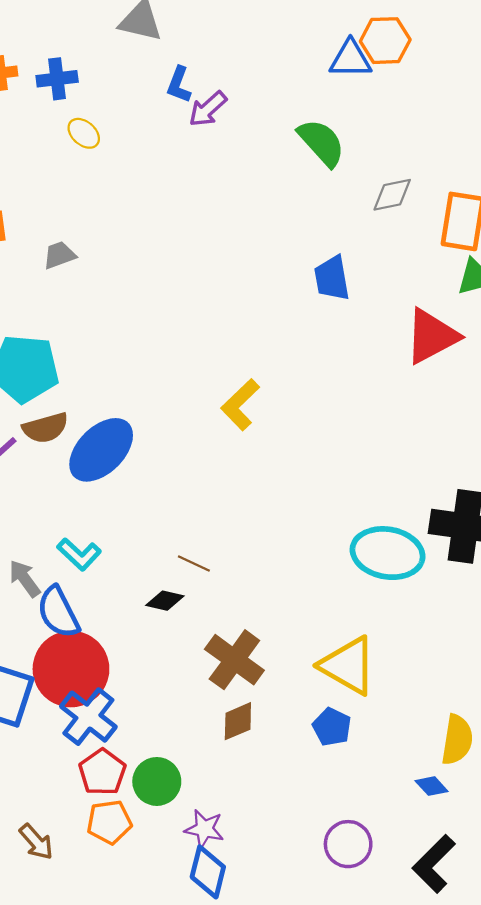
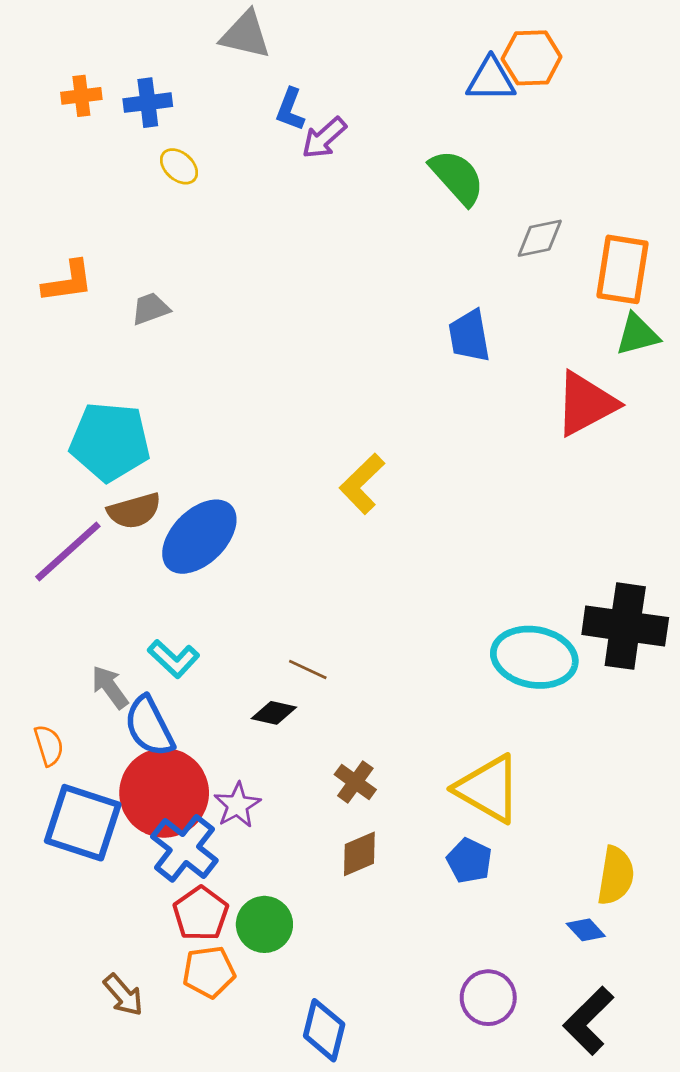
brown cross: (234, 660) -> (355, 782), size x0.6
purple star: (204, 829) -> (237, 805), moved, turned 30

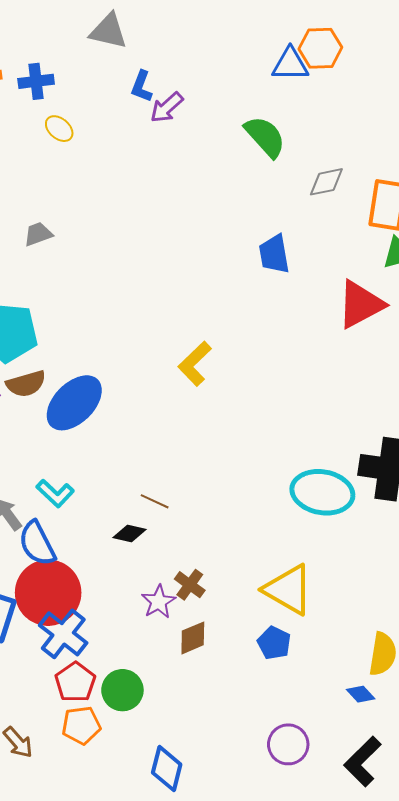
purple star: (237, 805) -> (159, 602), moved

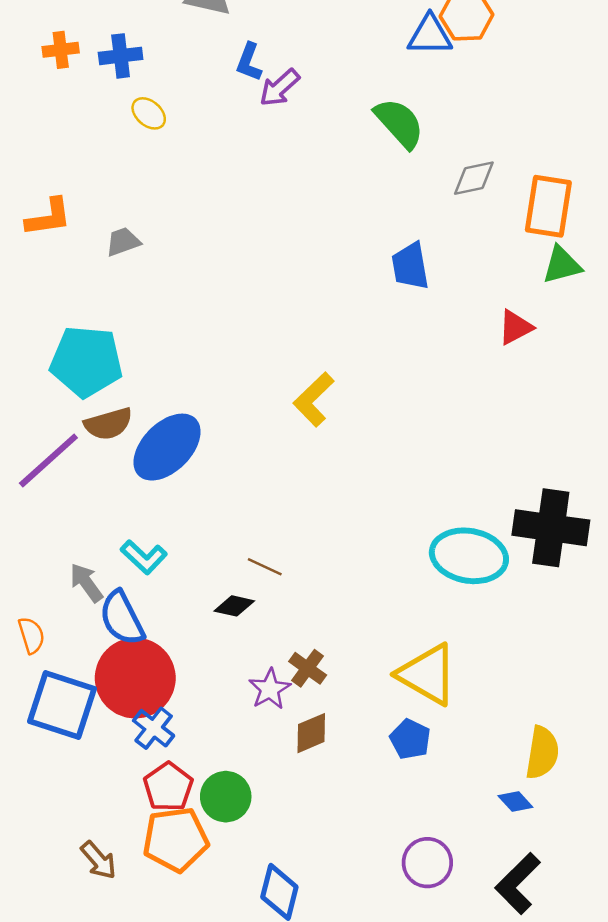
red triangle: (361, 304) -> (515, 327), size x0.6
blue cross: (63, 634) -> (154, 728), size x0.7
orange pentagon: (81, 725) -> (176, 839), size x1.4

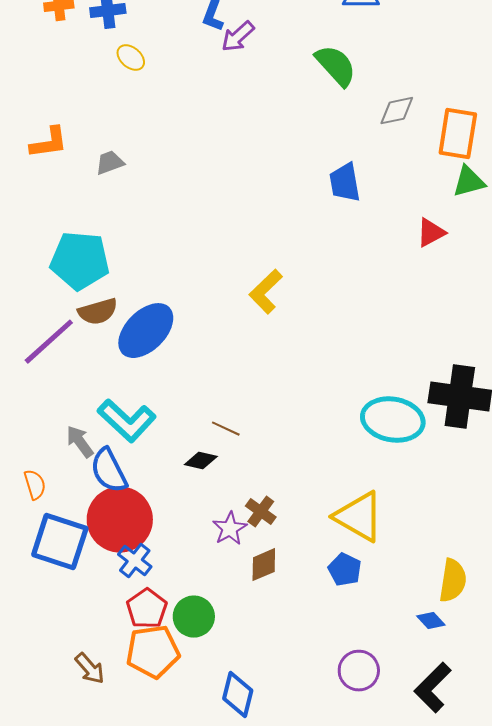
cyan L-shape: (144, 557) -> (127, 421), size x1.5

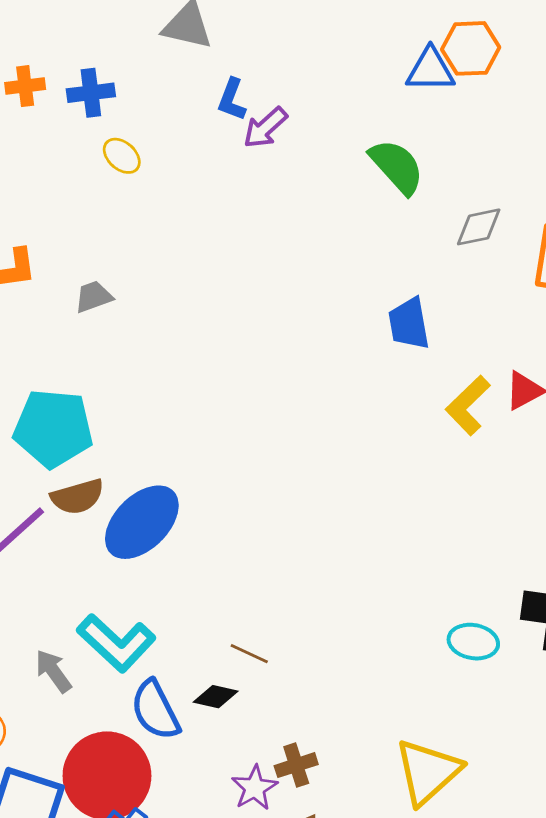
yellow L-shape: (266, 292) -> (468, 405), moved
cyan ellipse: (393, 420) -> (473, 642), size x0.6
blue semicircle: (109, 471) -> (155, 710), moved
brown cross: (261, 512) -> (296, 765), turned 36
yellow triangle: (359, 517) -> (428, 772), turned 48

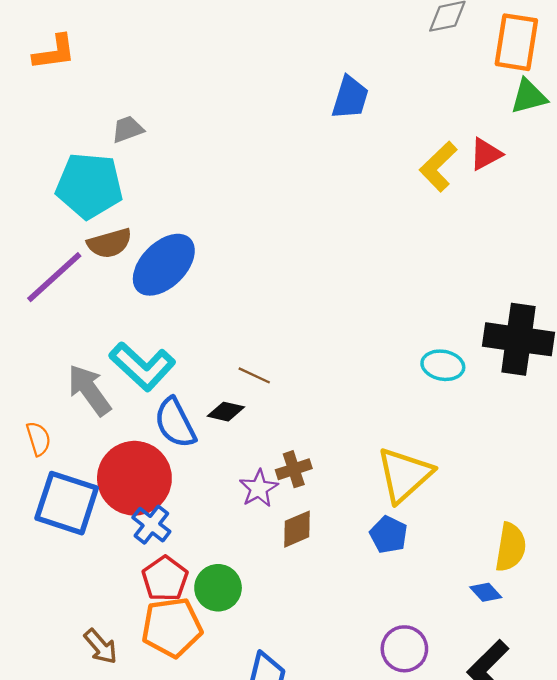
gray trapezoid: (94, 297) -> (128, 129), moved
blue trapezoid: (409, 324) -> (350, 98), moved, turned -153
gray arrow: (53, 671) -> (89, 390), size x1.4

